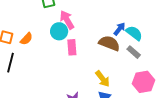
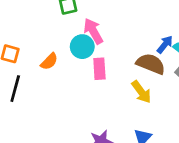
orange semicircle: (26, 39) -> (49, 61), moved
yellow arrow: (103, 79) -> (141, 92), moved

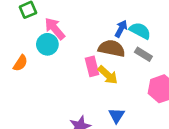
pink rectangle: (99, 69) -> (92, 66), moved

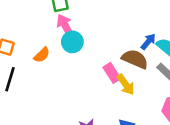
pink arrow: (55, 29) -> (65, 26), moved
pink rectangle: (92, 66) -> (112, 73), turned -30

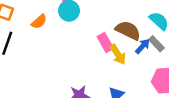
blue arrow: (148, 42) -> (143, 46), moved

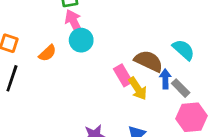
gray rectangle: (156, 44) -> (181, 88), moved
blue arrow: (143, 46) -> (165, 79), turned -42

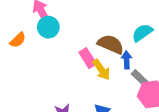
cyan semicircle: (183, 50) -> (142, 33), turned -75
gray rectangle: (181, 88) -> (140, 78), moved

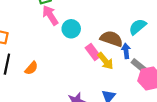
cyan circle: (48, 27) -> (71, 29), moved
orange semicircle: (18, 40) -> (31, 68), moved

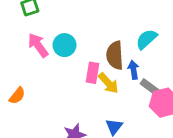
pink arrow: (50, 15) -> (38, 45), moved
brown semicircle: (111, 39) -> (115, 55), turned -110
pink rectangle: (93, 52) -> (92, 73), turned 49

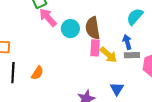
pink arrow: (38, 45) -> (48, 17), moved
brown semicircle: (115, 55) -> (93, 28), moved
gray rectangle: (149, 87) -> (132, 55), moved, turned -32

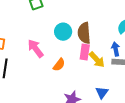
pink arrow: (48, 17) -> (36, 48), moved
orange semicircle: (37, 73) -> (59, 65), moved

